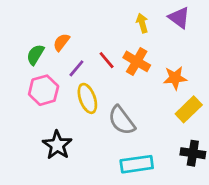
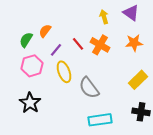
orange star: (175, 78) -> (134, 43), moved
black star: (57, 145) -> (30, 103), moved

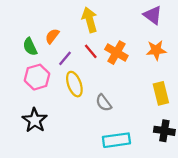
yellow arrow: (104, 17) -> (90, 20), moved, size x1.5
green semicircle: (26, 40) -> (30, 47), turned -56
yellow rectangle: (138, 80) -> (161, 93), turned -60
gray semicircle: (89, 88) -> (104, 103), size x0.7

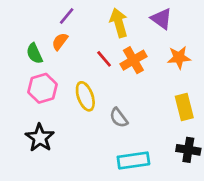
purple triangle: (153, 15) -> (162, 19), moved
yellow arrow: (90, 20) -> (119, 23), moved
orange cross: (116, 53) -> (133, 60), turned 30
purple line: (65, 58) -> (67, 16), moved

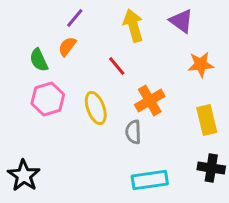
orange cross: (133, 60) -> (150, 100), moved
gray semicircle: (119, 118) -> (133, 132), turned 35
black star: (40, 138) -> (24, 175), moved

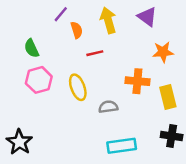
orange semicircle: (67, 46) -> (77, 30), moved, turned 126
red line: (117, 66) -> (95, 53), turned -63
orange cross: (150, 100) -> (137, 81), moved, turned 35
gray semicircle: (133, 132) -> (108, 107), turned 84

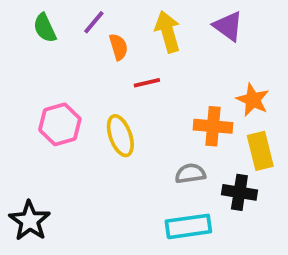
green semicircle: (32, 48) -> (45, 28), moved
orange star: (163, 52) -> (253, 100), moved, turned 30
gray semicircle: (108, 107) -> (190, 173), moved
black cross: (172, 136) -> (239, 192), moved

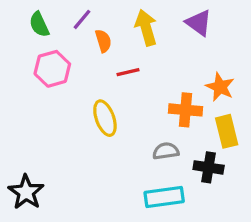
pink hexagon: (60, 124) -> (52, 69), moved

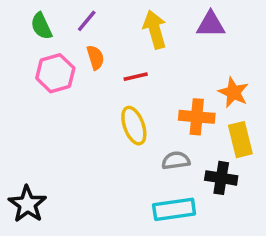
purple triangle: (199, 23) -> (211, 24), turned -36
orange semicircle: (103, 41) -> (95, 57), moved
yellow ellipse: (105, 118) -> (134, 126), moved

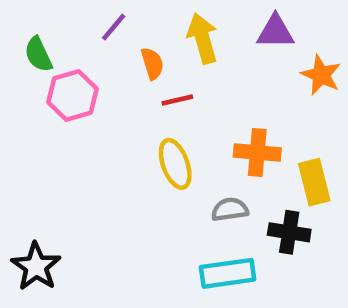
green semicircle: (41, 26) -> (38, 54), moved
orange semicircle: (95, 57) -> (152, 64), moved
orange star: (233, 92) -> (321, 75), moved

